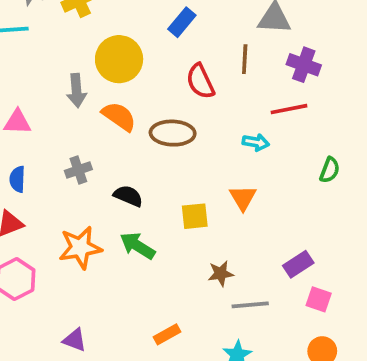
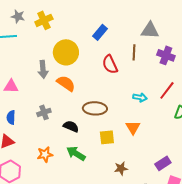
red line: (289, 109) -> (167, 90), moved, turned -42
brown ellipse: (173, 133) -> (95, 108), moved
orange star: (80, 248) -> (45, 154), size x0.7

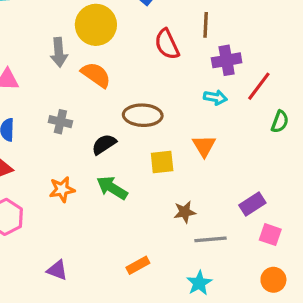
purple cross: (166, 55) -> (227, 60), moved, turned -30
gray cross: (44, 112) -> (60, 122), turned 32
black semicircle: (71, 126) -> (104, 144), turned -56

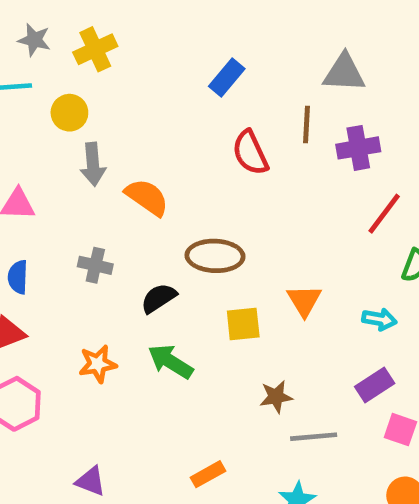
yellow circle: (96, 25) -> (69, 113), moved, size x0.6
purple cross: (227, 60) -> (358, 148), moved
cyan arrow: (215, 97) -> (379, 319), moved

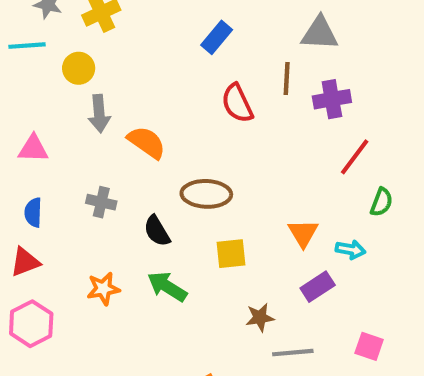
black semicircle: (159, 298) -> (157, 231), turned -88
orange triangle: (304, 301) -> (303, 233), moved
purple rectangle: (375, 385) -> (318, 287), moved

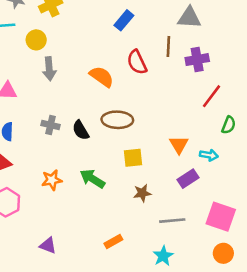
orange semicircle: (147, 142) -> (102, 77), moved
black semicircle: (157, 231) -> (81, 130), moved
brown star: (260, 318) -> (142, 193), moved
pink square: (369, 346) -> (221, 217), size x1.6

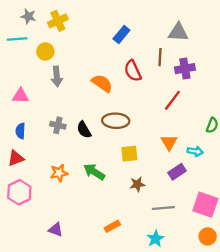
red line: (212, 96) -> (172, 100), moved

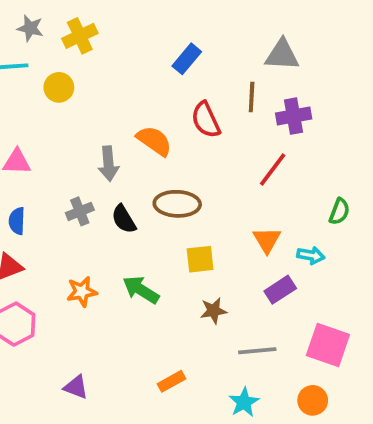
gray arrow: (57, 76) -> (108, 164), moved
gray cross: (58, 125) -> (80, 211), turned -35
orange circle: (208, 236) -> (313, 400), moved

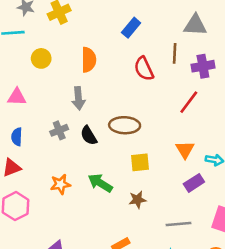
yellow circle: (59, 87) -> (41, 58), moved
orange semicircle: (154, 141) -> (89, 60), moved, turned 55
brown star: (213, 311) -> (137, 200), moved

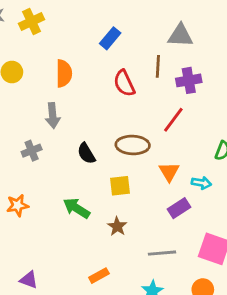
brown ellipse: (125, 125) -> (133, 145), moved
black semicircle: (89, 135) -> (86, 153), moved
orange star: (60, 184) -> (18, 205), moved
brown star: (137, 200) -> (117, 226), turned -30

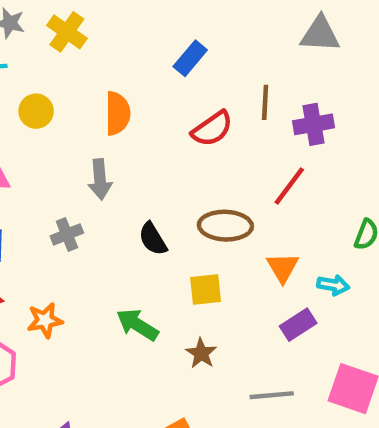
yellow cross: (32, 21) -> (67, 32), turned -30
gray triangle: (180, 36) -> (320, 34), moved
red semicircle: (124, 83) -> (212, 129), turned -100

